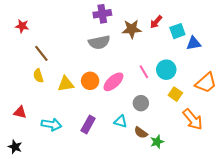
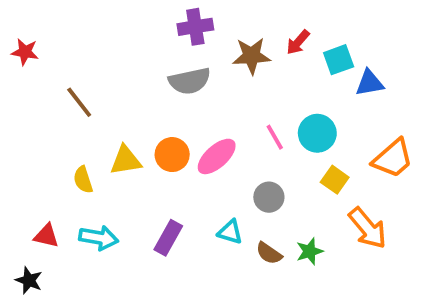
red star: (22, 26) -> (25, 52), moved
yellow semicircle: (38, 76) -> (83, 180), moved
red triangle: (20, 112) -> (46, 236), moved
green star: (157, 142) -> (310, 251), moved

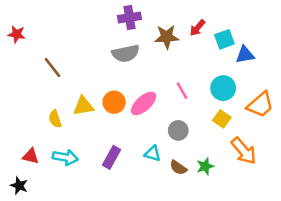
cyan circle: (317, 133) -> (223, 88), moved

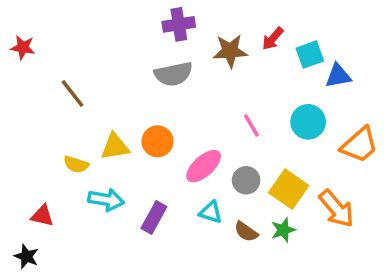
pink ellipse: (144, 103) -> (204, 166), moved
yellow semicircle: (55, 119) -> (76, 164), turned -54
yellow square: (222, 119) -> (289, 189), moved, size x1.5
cyan arrow: (65, 157) -> (106, 200), moved

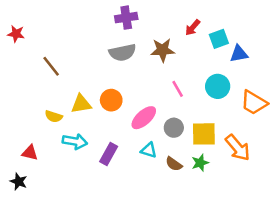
brown star: (230, 51) -> (163, 50), moved
orange trapezoid: (359, 145) -> (254, 103), turned 72
yellow square: (289, 189) -> (204, 134), turned -36

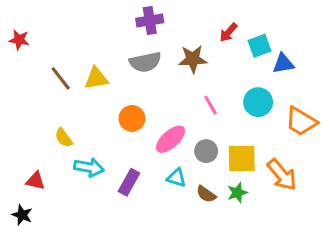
yellow triangle: (81, 104) -> (96, 78), moved
yellow semicircle: (54, 116) -> (64, 138), turned 36

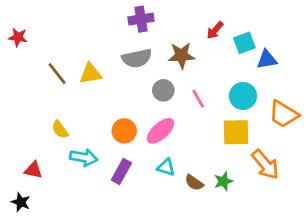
orange circle: (132, 118) -> (124, 131), moved
gray circle: (206, 151) -> (163, 90), moved
yellow square: (242, 159) -> (236, 132), moved

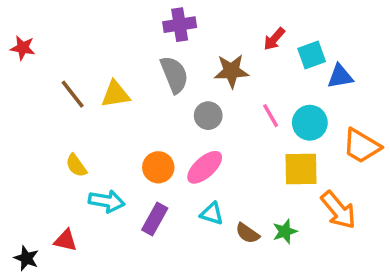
gray semicircle: (137, 58) -> (174, 75), turned -100
pink line: (198, 99) -> (271, 116), moved
red triangle: (33, 170) -> (66, 240), moved

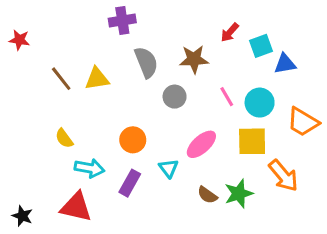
purple cross: (180, 25) -> (122, 20), moved
pink ellipse: (205, 167) -> (201, 144), moved
cyan triangle: (212, 214) -> (169, 168), moved, turned 36
green star: (285, 231) -> (239, 194), size x1.4
red triangle: (66, 240) -> (76, 207), moved, size x1.6

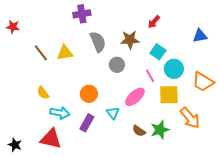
cyan square: (261, 46) -> (158, 52), moved, turned -35
blue triangle: (285, 64) -> (200, 36), moved
pink line: (227, 97) -> (150, 76), moved

